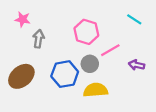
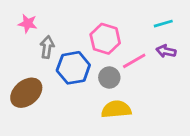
cyan line: (134, 19) -> (163, 24), turned -49
purple arrow: (137, 65) -> (166, 51), moved
blue hexagon: (65, 74) -> (73, 68), moved

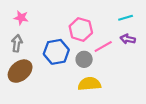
gray arrow: (47, 47) -> (17, 43), moved

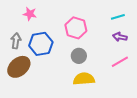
pink star: (21, 18) -> (30, 14), moved
pink line: (103, 47) -> (120, 62), moved
blue hexagon: (56, 52) -> (41, 44), moved

